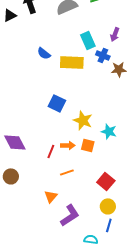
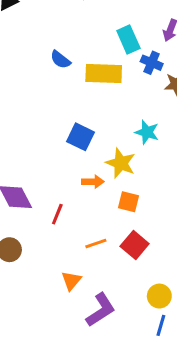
cyan star: (109, 131) -> (147, 132), moved
orange arrow: (68, 145) -> (93, 182), moved
red line: (51, 151) -> (57, 214), moved
red square: (106, 181) -> (135, 245), moved

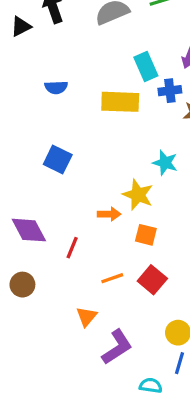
blue semicircle: (60, 60) -> (56, 87), moved, turned -40
blue cross: (152, 63) -> (170, 91), turned -30
blue square: (81, 137) -> (58, 160), moved

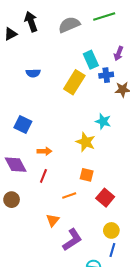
yellow rectangle: (120, 102) -> (74, 82), turned -60
blue square: (58, 160) -> (23, 124), moved
orange arrow: (109, 214) -> (44, 151), moved
orange square: (146, 235) -> (87, 175), moved
red square: (152, 280) -> (105, 198), moved

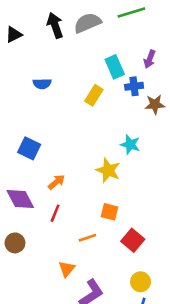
black arrow: (31, 22) -> (55, 25), moved
yellow rectangle: (74, 82) -> (94, 95), size x0.7
orange arrow: (44, 151) -> (56, 182), turned -40

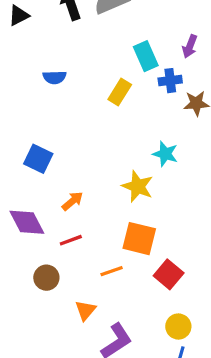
orange square: (109, 212) -> (139, 239), size x1.5
red line: (55, 213) -> (71, 240), turned 48
brown circle: (15, 243) -> (46, 278), moved

